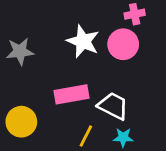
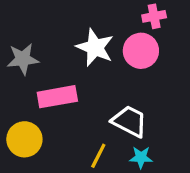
pink rectangle: (72, 94) -> (57, 97), moved

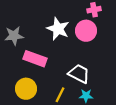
pink rectangle: (57, 97) -> (35, 59), turned 30
yellow circle: (24, 139) -> (26, 89), moved

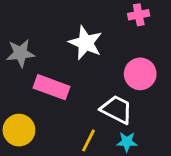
pink circle: (86, 31) -> (140, 74), moved
yellow circle: (26, 89) -> (19, 130), moved

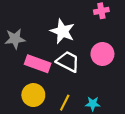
white trapezoid: (117, 109) -> (68, 62), moved
yellow circle: (19, 130) -> (33, 95), moved

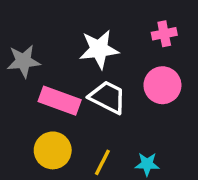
pink cross: (101, 11) -> (164, 34), moved
white star: (62, 31) -> (99, 49), turned -30

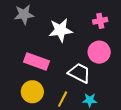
gray star: (24, 61) -> (24, 15), moved
white trapezoid: (108, 97) -> (79, 73), moved

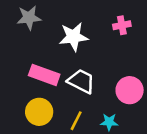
pink circle: (99, 52) -> (130, 90), moved
white trapezoid: (79, 73) -> (81, 81), moved

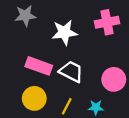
pink cross: (122, 25) -> (107, 22), size x1.5

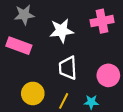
pink rectangle: (39, 66) -> (19, 46), moved
white trapezoid: (71, 72) -> (68, 68), turned -120

